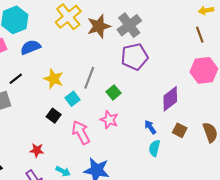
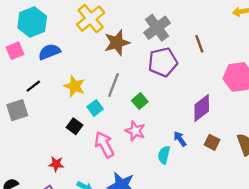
brown star: (99, 26) -> (117, 43), moved
brown line: (200, 35) -> (199, 44), moved
cyan semicircle: (154, 148) -> (164, 155), moved

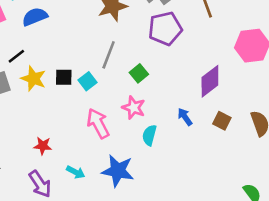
yellow star: (75, 86) -> (33, 79), moved
black square: (75, 126) -> (64, 77), moved, turned -35
cyan semicircle: (164, 155) -> (149, 135), moved

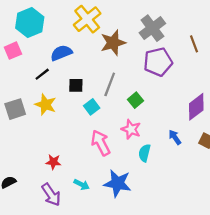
blue semicircle: (35, 17) -> (61, 53), moved
black line: (16, 56) -> (42, 74), moved
black square: (64, 77) -> (76, 85), moved

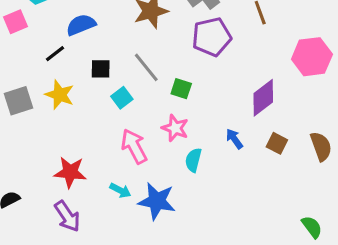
gray line: (110, 84) -> (146, 67), turned -60
green square: (136, 100) -> (181, 89), turned -32
red star: (53, 162) -> (70, 172), size x1.5
cyan arrow: (82, 184) -> (120, 190), moved

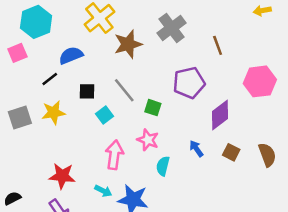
purple pentagon: (212, 37) -> (189, 83), moved
yellow star: (60, 95) -> (53, 113), turned -30
pink arrow: (134, 146) -> (114, 155), turned 36

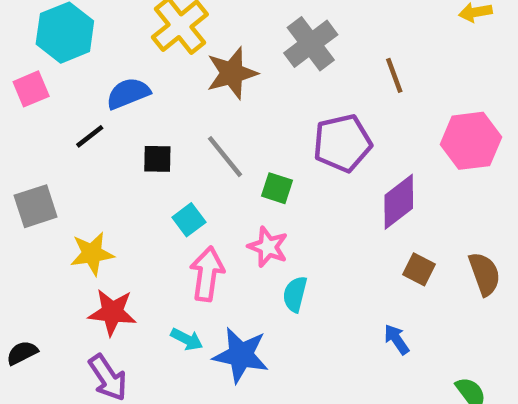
yellow star: (53, 113) -> (92, 254), moved
cyan square: (104, 115) -> (189, 220), moved
blue arrow: (196, 149) -> (397, 339), moved

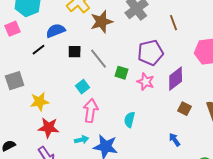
black square: (157, 159) -> (75, 52), moved
pink star: (268, 247) -> (146, 82), moved
cyan arrow: (187, 339) -> (82, 140), turned -40

